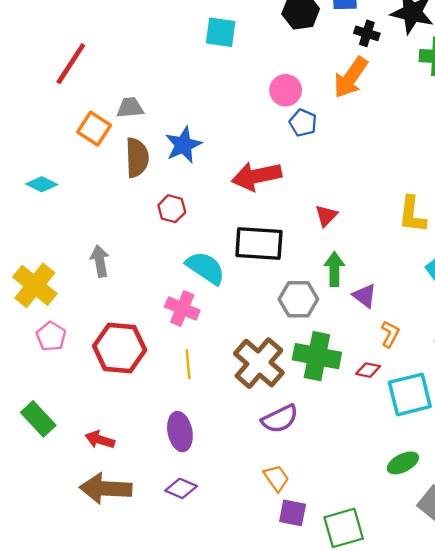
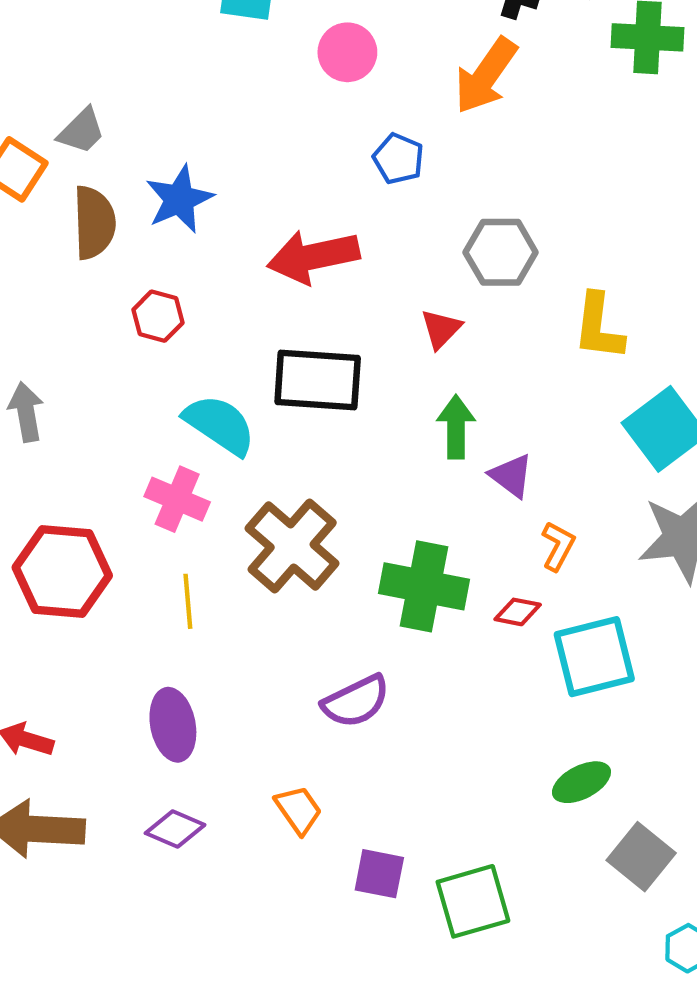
pink circle: (286, 90) -> (347, 52), moved
gray trapezoid: (130, 108) -> (81, 131), turned 140
gray hexagon: (298, 299) -> (501, 252), moved
brown cross: (259, 363) -> (292, 546), moved
orange trapezoid: (276, 478) -> (298, 810), moved

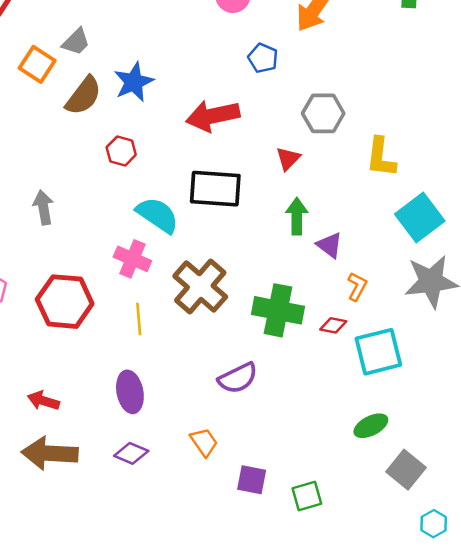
brown semicircle: (94, 223) -> (84, 96), turned 39
green square: (473, 901) -> (307, 496), size x0.7

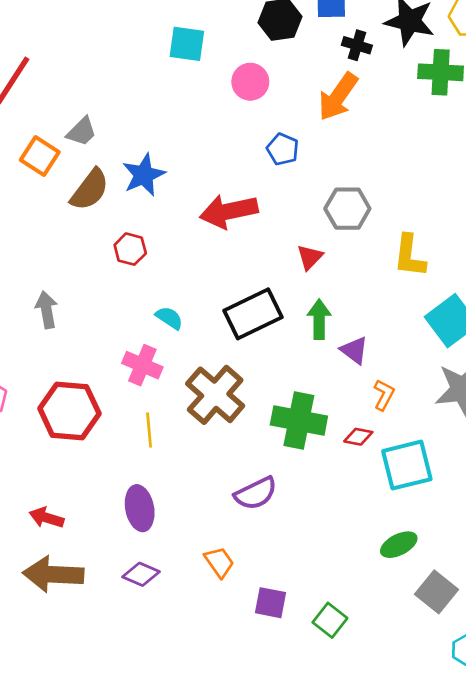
black rectangle: (215, 189) -> (253, 314), moved, turned -30
cyan semicircle: (158, 215) -> (169, 318), size x0.6
green square: (307, 496) -> (330, 620), turned -36

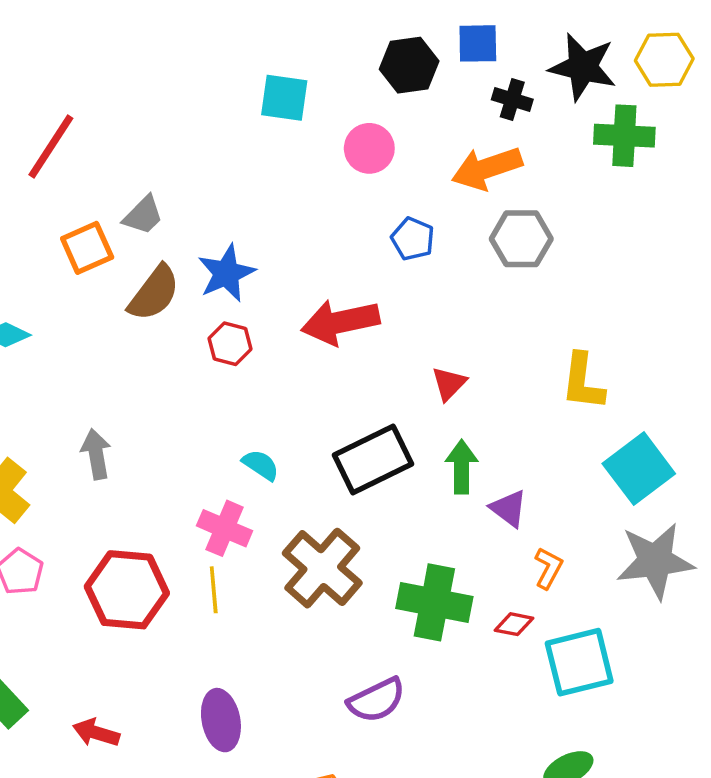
orange arrow: (338, 97) -> (487, 168), turned 36
orange square: (40, 156) -> (87, 248), turned 33
gray hexagon: (347, 209) -> (521, 239), moved
red hexagon: (130, 249) -> (230, 344), moved
yellow line: (149, 430) -> (214, 590), moved

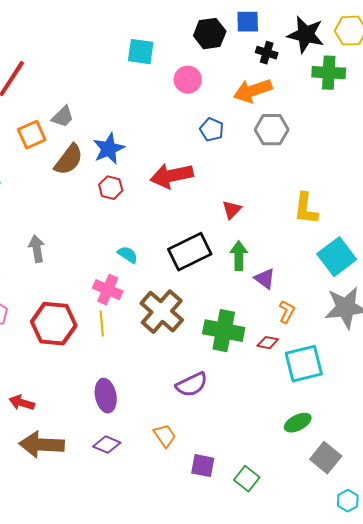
red arrow: (96, 733) -> (22, 403), moved

